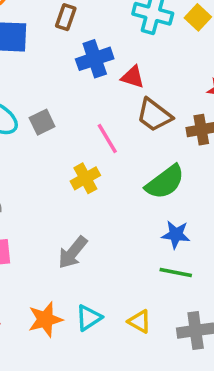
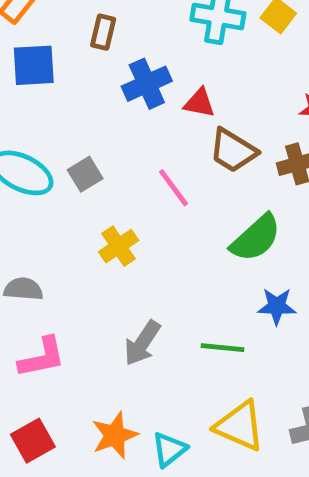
yellow cross: (85, 178) -> (119, 246), moved
green line: (176, 273) -> (223, 348), moved
cyan triangle: (89, 318) -> (169, 449), moved
yellow triangle: (139, 321) -> (240, 426), size x1.6

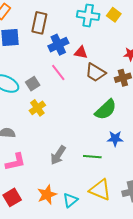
brown rectangle: (103, 32) -> (39, 23), size x1.5
pink line: (174, 188) -> (58, 72), moved
yellow cross: (119, 246) -> (37, 108), moved

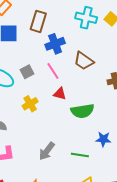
red triangle: (81, 52) -> (60, 94), moved
brown trapezoid: (95, 73) -> (84, 61), moved
gray square: (33, 84) -> (27, 72), moved
green semicircle: (106, 110) -> (82, 111), moved, turned 30

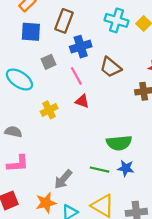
gray square: (27, 72) -> (48, 62), moved
green semicircle: (82, 111) -> (119, 143), moved
blue star: (103, 139) -> (126, 168), moved
gray arrow: (47, 151) -> (63, 179), moved

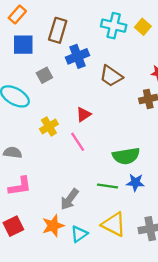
pink line: (76, 76) -> (78, 142), moved
red triangle: (82, 101) -> (83, 115), turned -48

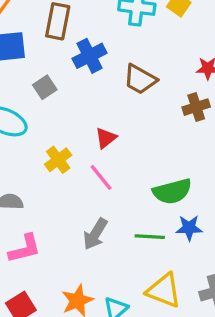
gray arrow: (69, 199) -> (95, 234), moved

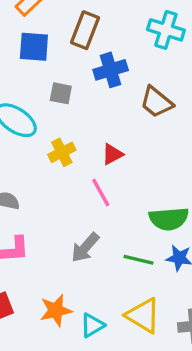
gray square: (45, 87) -> (61, 93), turned 35
yellow cross: (58, 160) -> (62, 152), moved

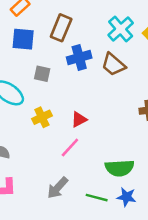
cyan cross: (166, 30) -> (121, 29), turned 30
brown trapezoid: (156, 102) -> (113, 65), moved
pink line: (101, 193) -> (70, 148), turned 70

